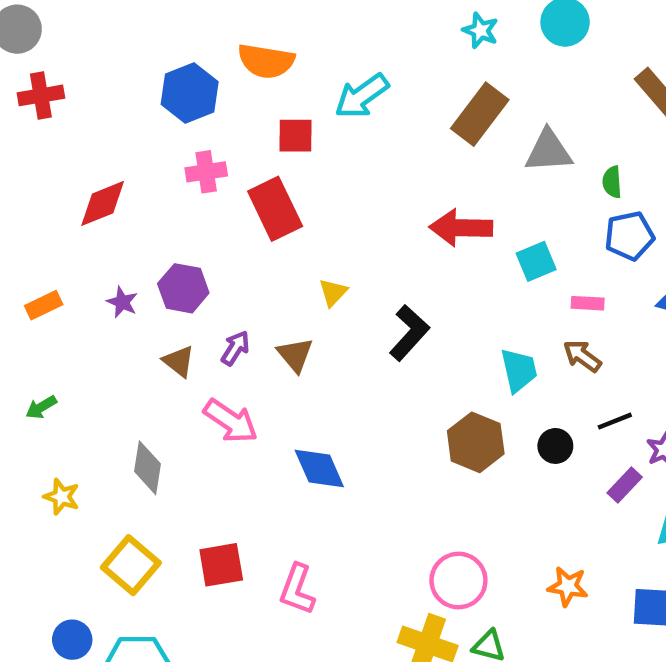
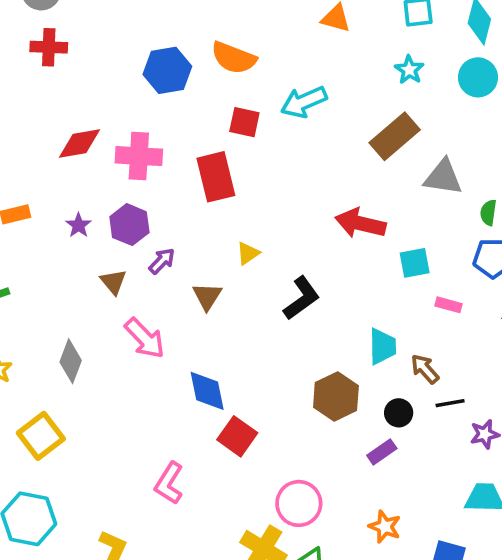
pink cross: (206, 172) -> (139, 156), moved, size x1.4
purple arrow: (235, 348) -> (162, 261), moved
brown arrow: (582, 356) -> (425, 369), moved
purple rectangle: (625, 485) -> (382, 452), moved
red square: (221, 565) -> (237, 436), moved, turned 33

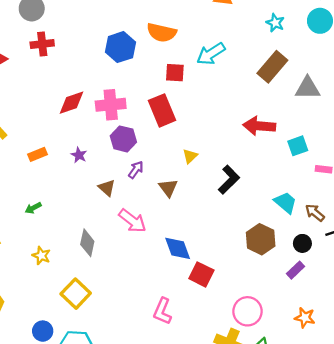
purple hexagon: (129, 225) -> (123, 139), moved
cyan trapezoid: (382, 346) -> (285, 203), turned -40

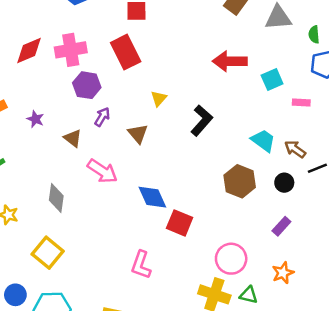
purple star: (79, 155) -> (35, 119), moved
purple rectangle: (296, 270) -> (281, 226), moved
orange star: (305, 318) -> (283, 273), moved, turned -30

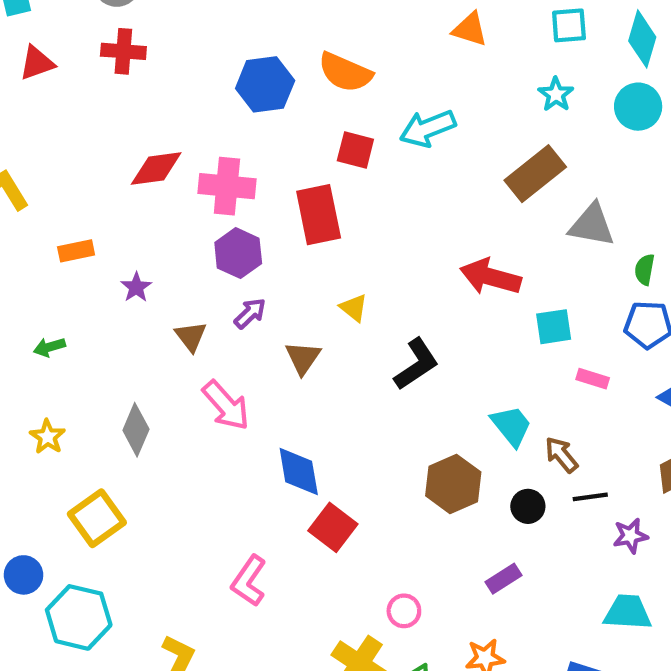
yellow triangle: (159, 98) -> (354, 308), turned -49
pink circle: (231, 259) -> (404, 611), size x0.6

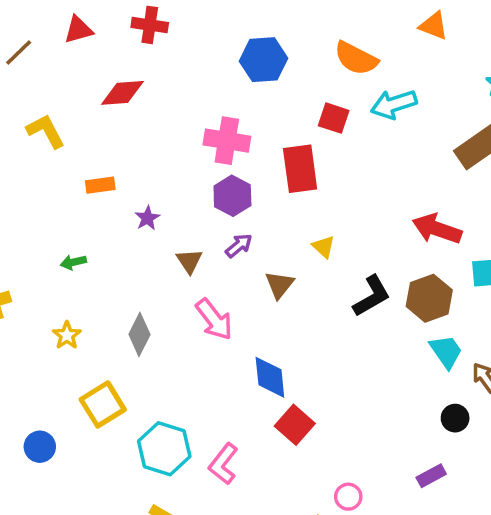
orange semicircle: (345, 72) -> (356, 58), moved
red diamond: (156, 168) -> (122, 93), moved
brown hexagon: (453, 484) -> (429, 298), moved
cyan hexagon: (79, 617) -> (164, 449), moved

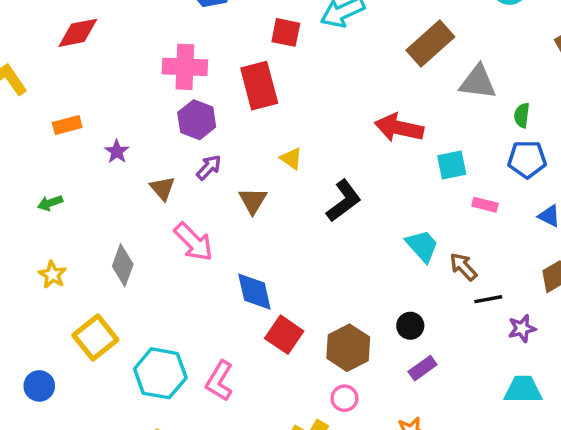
brown hexagon: (429, 298) -> (348, 348), moved
black circle: (455, 418) -> (410, 326), moved

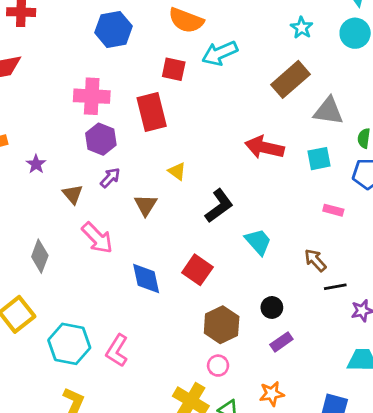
cyan square: (452, 165) -> (319, 159), moved
cyan trapezoid: (422, 246) -> (258, 242), moved
red square: (284, 335) -> (197, 270), moved

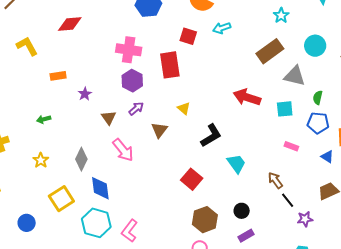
cyan circle: (355, 33) -> (315, 46), moved
cyan arrow: (220, 53) -> (222, 28), size x0.7
blue diamond: (146, 279) -> (100, 188), moved
black line: (335, 287) -> (288, 200), turned 56

